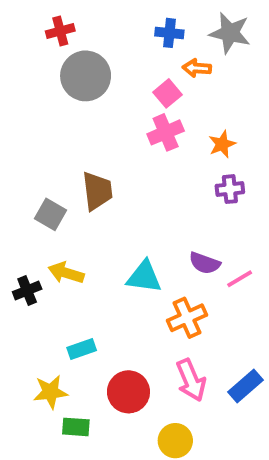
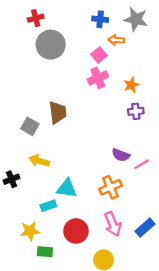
cyan triangle: (144, 277) -> (67, 188), moved
black cross: (27, 290) -> (12, 179), moved

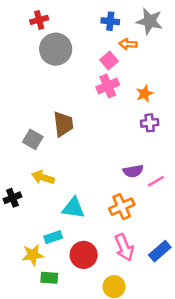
purple semicircle: (121, 155) -> (133, 171), turned -30
cyan rectangle: (48, 206) -> (53, 237), moved

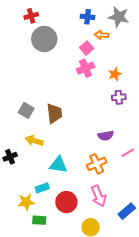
brown trapezoid: (63, 124) -> (54, 113), moved
pink line: (156, 181) -> (128, 153), moved
blue rectangle: (160, 251) -> (127, 211), moved

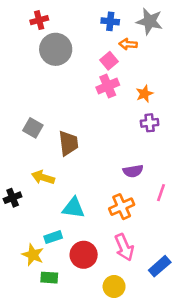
gray square: (26, 110) -> (33, 128), moved
pink line: (128, 153) -> (161, 193), turned -40
yellow star: (26, 202) -> (33, 255), turned 30

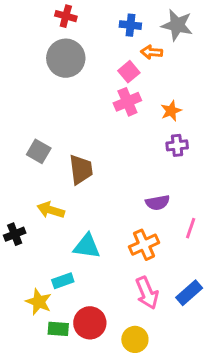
red cross: (39, 20) -> (66, 16), moved, turned 30
red circle: (84, 255) -> (90, 323), moved
blue rectangle: (160, 266) -> (189, 293), moved

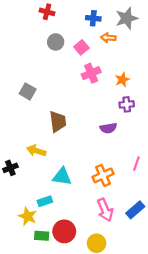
gray star: (177, 25) -> (127, 18), turned -30
gray circle: (66, 58) -> (56, 42), moved, size x0.6
pink square: (129, 72) -> (81, 47), moved
gray square: (39, 151) -> (28, 91), moved
purple semicircle: (158, 203) -> (108, 128), moved

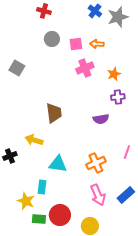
blue cross: (93, 18) -> (95, 11), moved, turned 32
orange arrow: (108, 38) -> (97, 44), moved
pink square: (81, 47) -> (76, 44), turned 32
gray square: (28, 91) -> (17, 68), moved
cyan rectangle: (45, 201) -> (42, 187), turned -64

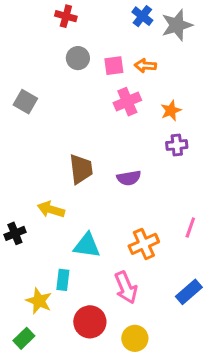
purple semicircle: (101, 119) -> (129, 178), moved
pink arrow: (98, 195) -> (126, 287), moved
green rectangle: (39, 219) -> (24, 338), moved, turned -48

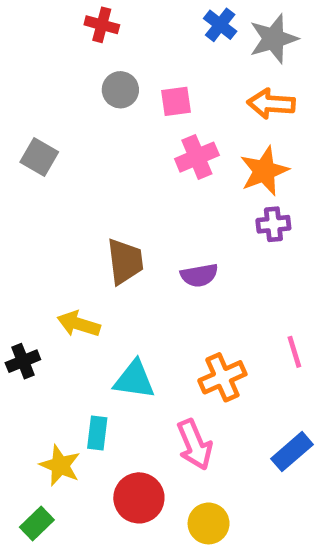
orange arrow: (145, 66) -> (271, 104), moved, size x1.4
orange star: (171, 111) -> (264, 171), size x1.5
pink line: (190, 227) -> (294, 352), turned -36

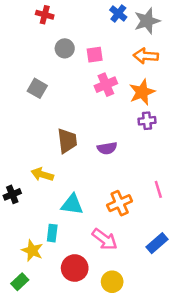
red cross: (102, 25) -> (45, 15), moved
gray square: (39, 157) -> (37, 88), moved
pink arrow: (195, 445) -> (105, 239), turned -30

